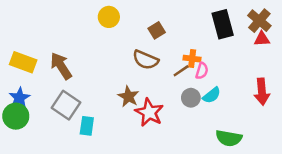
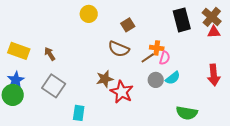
brown arrow: (61, 66) -> (50, 54), size x0.6
brown star: (128, 97) -> (105, 79), turned 30
cyan rectangle: (87, 126) -> (79, 113), moved

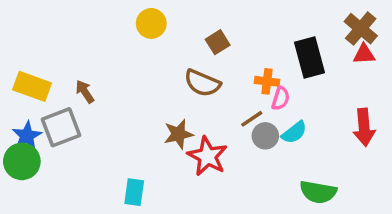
black rectangle: (182, 20) -> (310, 58), moved
brown line: (148, 58) -> (252, 119), moved
gray square: (54, 86) -> (61, 127), moved, turned 35

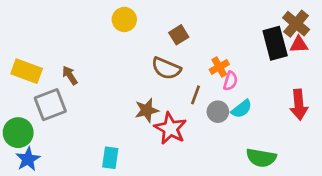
black rectangle: (310, 58) -> (275, 43), moved
orange cross: (267, 81) -> (219, 67), turned -36
brown line: (252, 119) -> (196, 95), moved, turned -36
blue star: (27, 136) -> (28, 159), moved

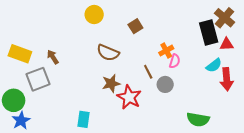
red triangle: (299, 45) -> (227, 44), moved
brown semicircle: (166, 68) -> (108, 53), moved
brown line: (196, 95) -> (148, 72), turned -48
cyan semicircle: (242, 109) -> (214, 65), moved

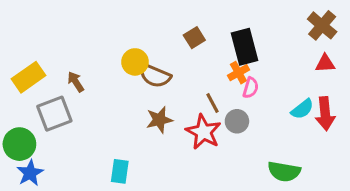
yellow circle: (94, 15) -> (135, 62), moved
black rectangle: (209, 33) -> (245, 47), moved
yellow rectangle: (20, 54) -> (29, 77), turned -55
cyan semicircle: (214, 65) -> (302, 109), moved
red star: (129, 97) -> (203, 132), moved

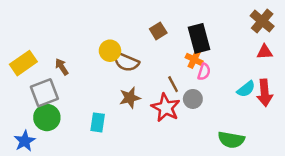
orange cross: (238, 73) -> (194, 59), turned -35
green circle: (19, 144) -> (47, 118), moved
cyan rectangle: (120, 171) -> (98, 122), moved

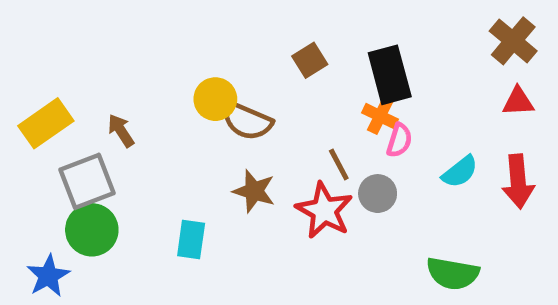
cyan semicircle: (246, 89) -> (460, 172), moved
brown star: (130, 98) -> (254, 191), turned 30

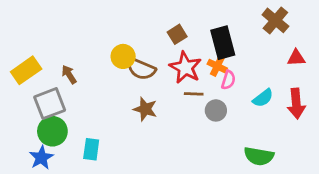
brown cross: (513, 41) -> (275, 20), moved
brown line: (339, 164) -> (194, 94), turned -60
red star: (324, 210) -> (185, 68), moved
cyan rectangle: (191, 240) -> (91, 149), moved
blue star: (48, 276) -> (41, 158), moved

